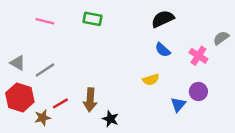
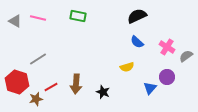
gray semicircle: (221, 38) -> (186, 56), moved
gray triangle: (18, 63) -> (15, 21), moved
black star: (110, 119) -> (103, 92), moved

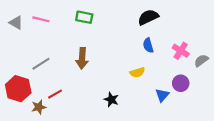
blue semicircle: (137, 42) -> (148, 45), turned 32
brown arrow: (76, 84) -> (82, 58), moved

